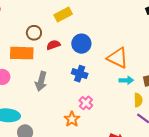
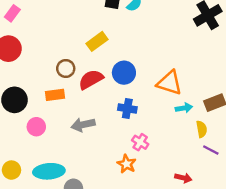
red semicircle: (53, 45) -> (91, 79), size x1.5
orange rectangle: (22, 53) -> (55, 95), size x0.7
gray arrow: (41, 81) -> (83, 125), turned 72

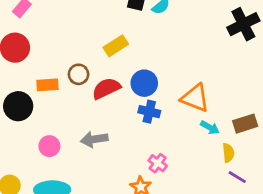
orange rectangle: (55, 95) -> (47, 85), moved
blue cross: (127, 108) -> (149, 112), moved
cyan arrow: (184, 108) -> (210, 127), turned 35
pink circle: (36, 127) -> (49, 146), moved

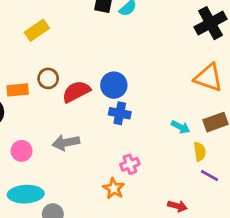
yellow rectangle: (116, 46) -> (37, 30), moved
orange triangle: (195, 98) -> (209, 78), moved
pink cross: (158, 163) -> (130, 164), turned 36

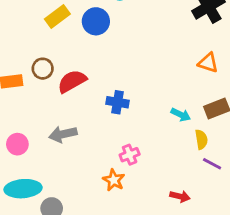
yellow rectangle: (37, 30) -> (57, 16), moved
orange triangle: (209, 78) -> (208, 63), size x0.7
blue circle: (114, 85) -> (96, 21), moved

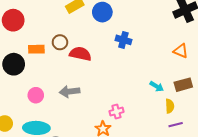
red semicircle: (72, 81) -> (80, 54), turned 35
blue cross: (118, 102) -> (123, 40), moved
purple line: (212, 164) -> (176, 125), turned -48

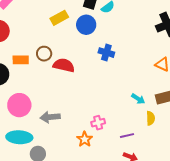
gray arrow: (70, 92) -> (50, 117), moved
pink circle: (36, 95) -> (19, 105), size x1.5
purple line: (176, 125) -> (127, 136), moved

